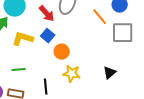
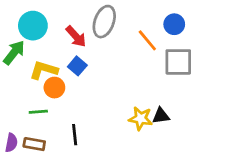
orange circle: (62, 52) -> (54, 88), moved
black triangle: (110, 73) -> (161, 116), turned 32
yellow star: (72, 74) -> (141, 118), moved

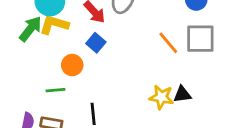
orange line: (147, 40) -> (168, 43), moved
yellow L-shape: (44, 70) -> (54, 25), moved

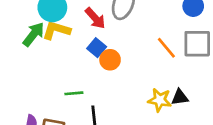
orange circle: (72, 65) -> (110, 60), moved
green line: (55, 90) -> (74, 93), moved

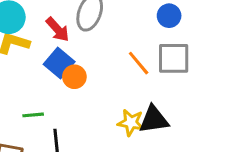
blue square: (97, 48) -> (59, 63), size x1.4
black triangle: (180, 97) -> (154, 119), size x1.5

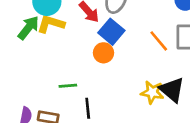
blue square: (59, 63) -> (111, 32), moved
black triangle: (154, 119) -> (172, 90), turned 48

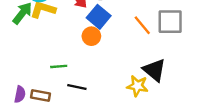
yellow star: (152, 92) -> (137, 86), moved
black line: (88, 108) -> (77, 87), turned -72

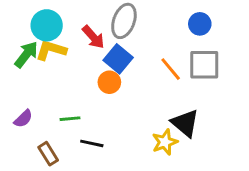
yellow star: (137, 86) -> (165, 142), turned -30
purple semicircle: (20, 94) -> (23, 119), moved, turned 35
brown rectangle: (40, 96) -> (48, 154), turned 48

